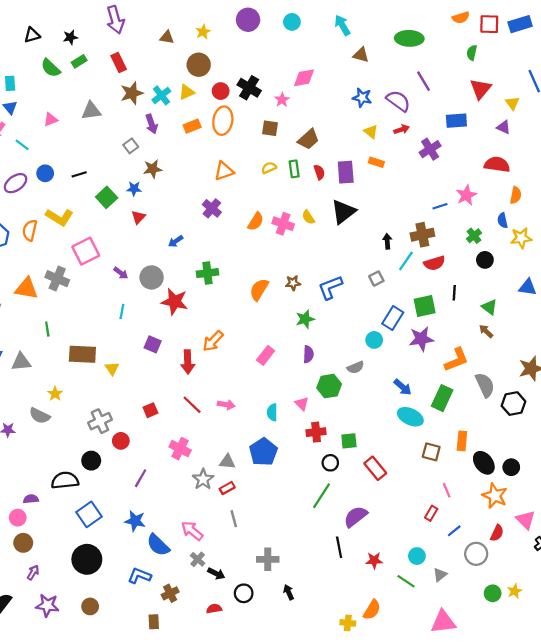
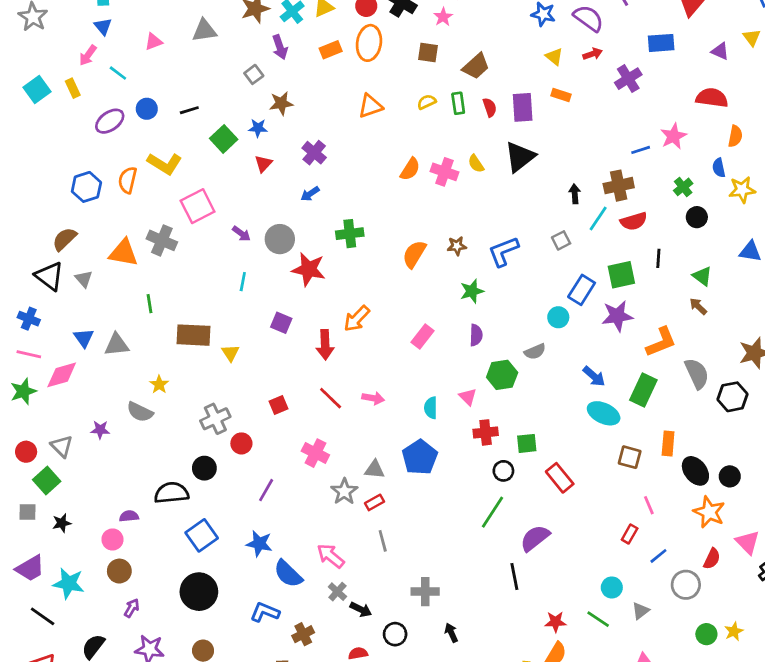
yellow triangle: (512, 103) -> (752, 37), moved
purple cross: (212, 208) -> (314, 153), moved
red star: (374, 560) -> (556, 622), moved

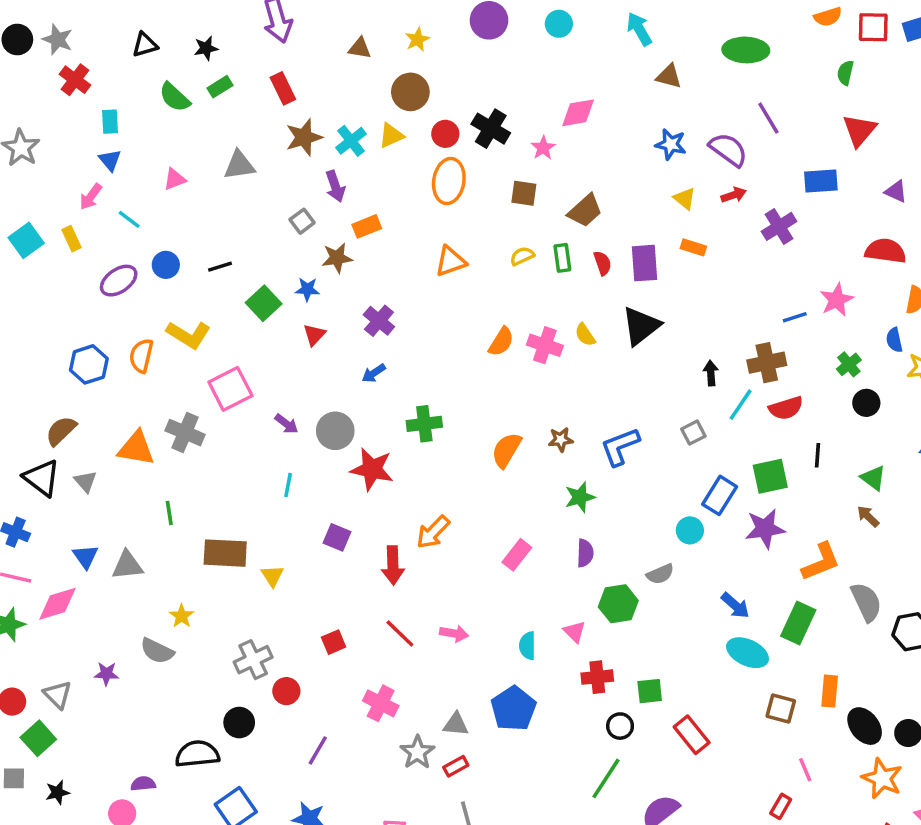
orange rectangle: (331, 50) -> (367, 226), moved

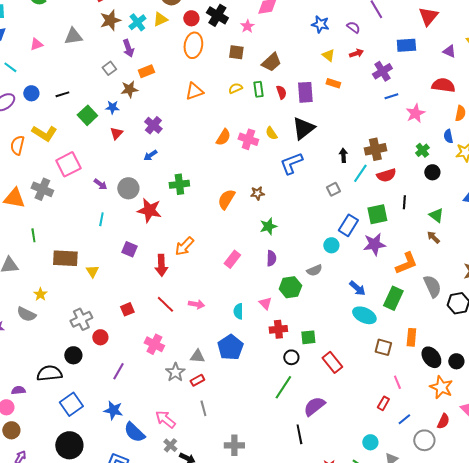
purple semicircle: (728, 150) -> (353, 27), size x0.6
blue line: (795, 317) -> (391, 96), moved
blue L-shape: (620, 447) -> (291, 163), moved

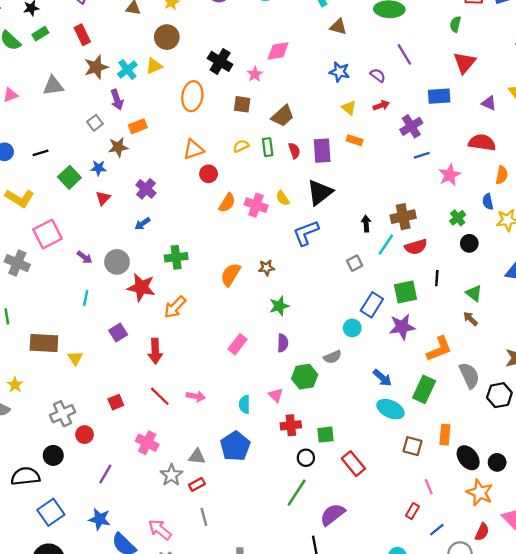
red circle: (191, 18) -> (209, 174), moved
orange arrow: (184, 246) -> (175, 307), moved
purple square: (129, 249) -> (118, 333), turned 35

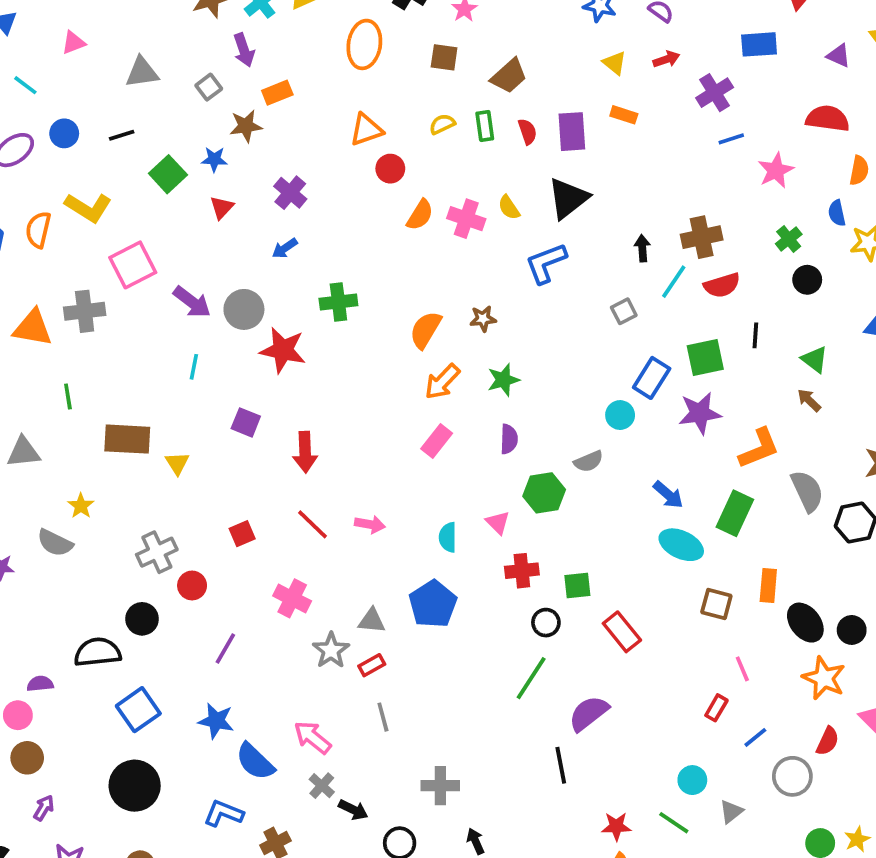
gray triangle: (53, 86) -> (142, 72), moved
purple arrow: (85, 257) -> (192, 302), size x1.5
gray cross: (17, 263) -> (85, 311), turned -30
orange arrow: (175, 307) -> (442, 382), moved
purple square: (118, 333) -> (246, 422), turned -36

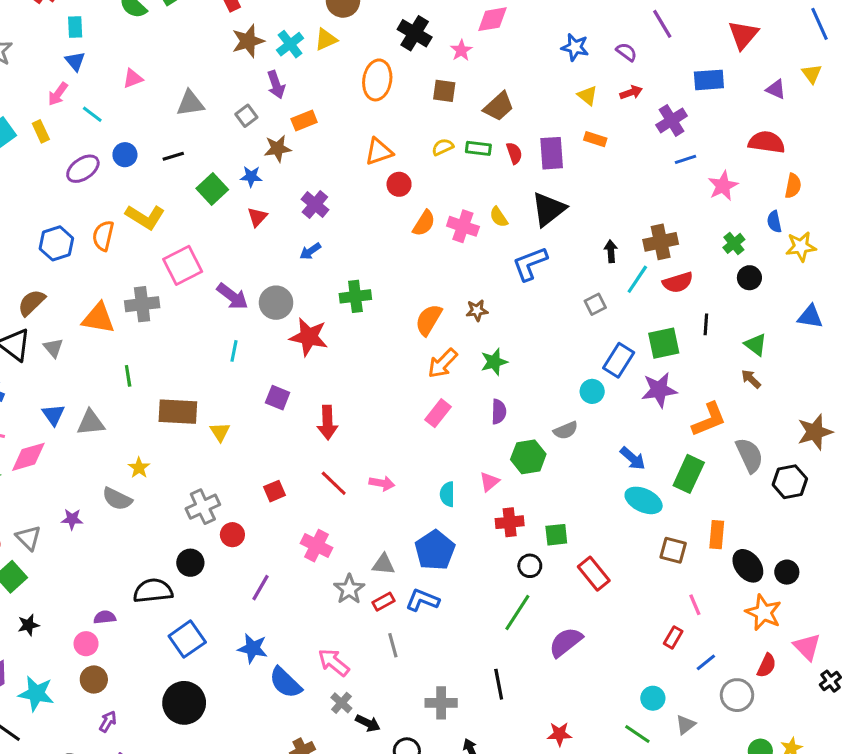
green rectangle: (485, 126) -> (478, 148), turned -75
pink triangle: (498, 522) -> (489, 482), turned 35
black line: (561, 765) -> (499, 684), moved
blue L-shape: (224, 813) -> (422, 600), moved
red star: (616, 826) -> (559, 734), moved

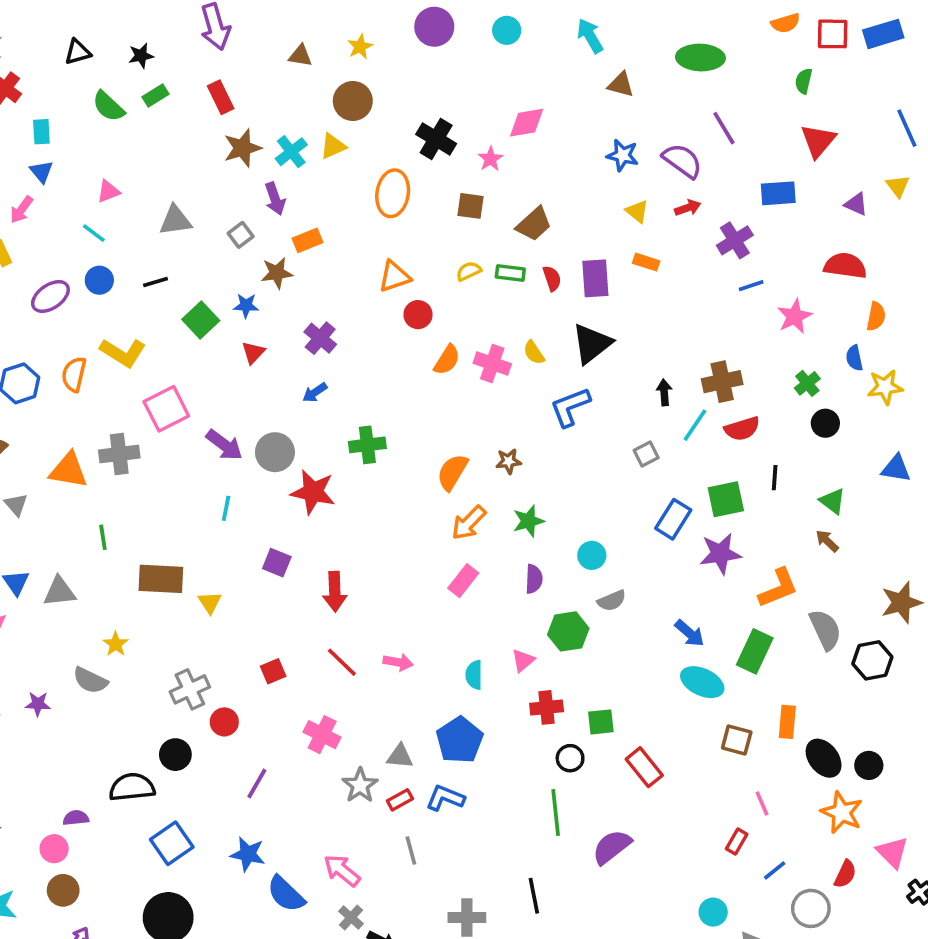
purple semicircle: (626, 52) -> (682, 161), size x1.6
cyan line: (92, 114) -> (94, 233), moved
cyan circle: (592, 391) -> (592, 555), moved
green line: (517, 613) -> (556, 812), turned -39

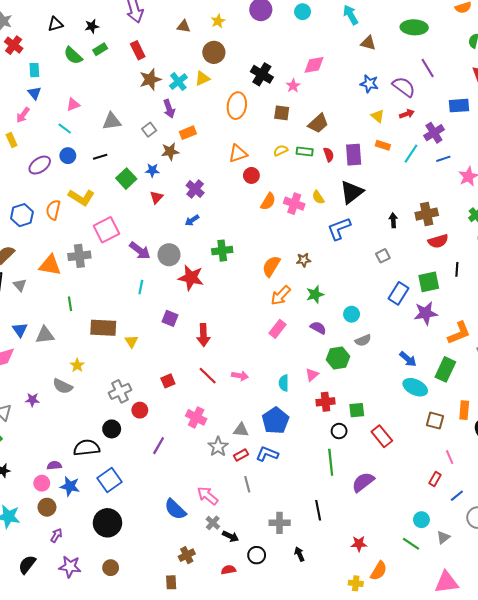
cyan line: (695, 425) -> (411, 154), moved
purple semicircle: (534, 579) -> (318, 328), turned -63
blue star: (248, 854) -> (70, 486), moved

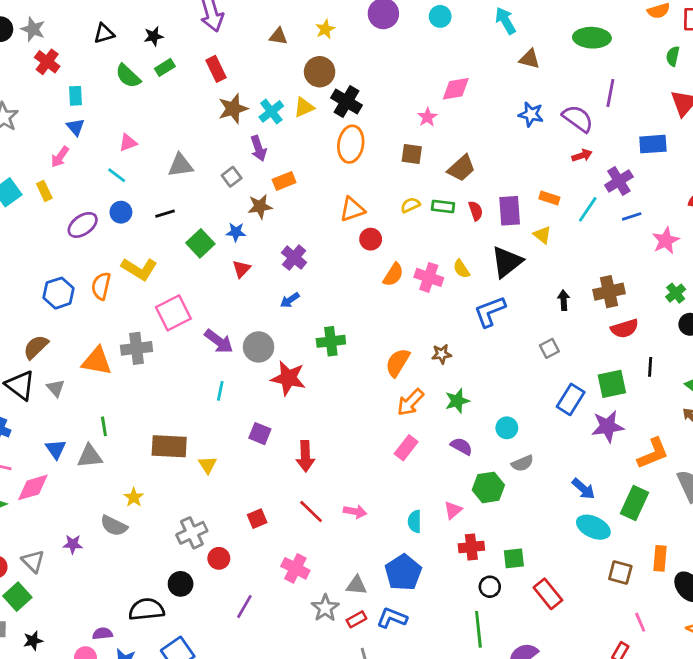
purple line: (428, 68) -> (610, 93), turned 42
black cross: (262, 74) -> (347, 102), moved
yellow triangle: (378, 116) -> (542, 235), moved
green line: (70, 304) -> (104, 426), moved

